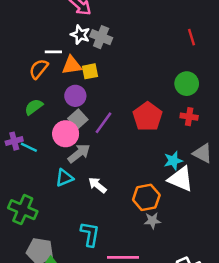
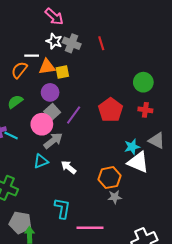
red line: (192, 37) -> (101, 43), moved

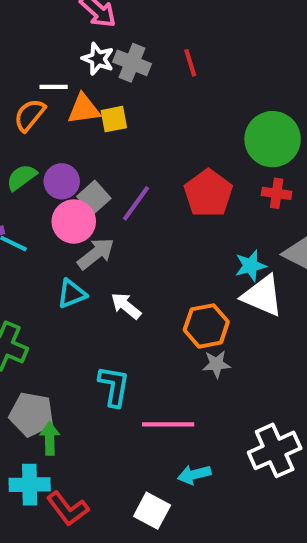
green circle: (143, 82) -> (273, 139), size x1.4
purple circle: (50, 92) -> (62, 181), moved

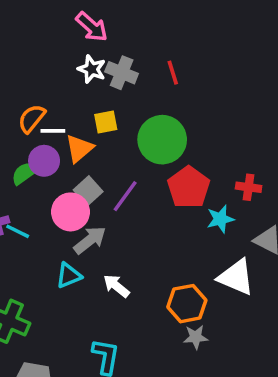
white line: (54, 87) -> (53, 131), moved
orange triangle: (84, 109) -> (79, 148), moved, turned -32
green circle: (273, 139) -> (162, 140), moved
purple circle: (62, 181) -> (44, 161), moved
cyan star: (250, 266) -> (220, 219), moved

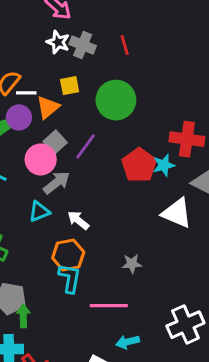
red pentagon: (189, 187) -> (139, 165), moved
red cross: (249, 187) -> (187, 139), size x1.6
orange hexagon: (187, 304) -> (68, 255), moved
gray star: (196, 337) -> (132, 264), moved

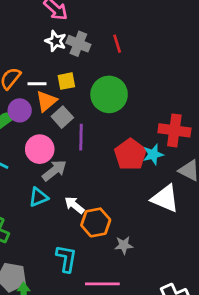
white line: (26, 93) -> (37, 84), moved
gray square: (55, 142) -> (62, 117), moved
purple line: (86, 146) -> (81, 137), turned -35
orange hexagon: (68, 255) -> (96, 222), moved

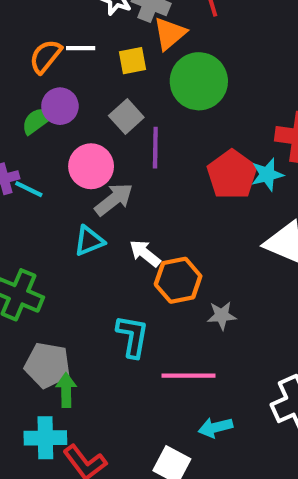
white line: (37, 84) -> (81, 48), moved
orange triangle: (46, 101) -> (170, 34), moved

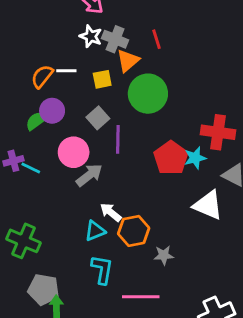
cyan triangle: (89, 241) -> (95, 231), moved

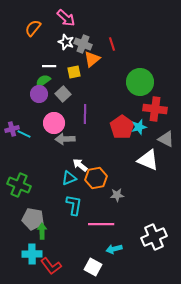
orange semicircle: (42, 76) -> (33, 28), moved
green circle: (148, 94) -> (140, 82), moved
gray square: (98, 118) -> (63, 94), moved
green semicircle: (36, 121) -> (43, 81), moved
gray arrow: (89, 175) -> (65, 139), turned -144

